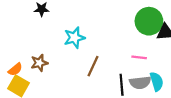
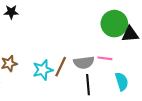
cyan star: (74, 38) -> (43, 70), moved
gray semicircle: (140, 83) -> (84, 63), moved

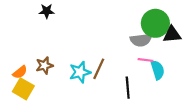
gray semicircle: (84, 63) -> (141, 40), moved
cyan semicircle: (122, 81) -> (158, 70), moved

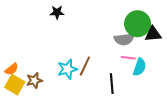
black star: (47, 11) -> (57, 12), moved
brown star: (44, 65) -> (34, 80), moved
cyan semicircle: (158, 70) -> (140, 67), turned 36

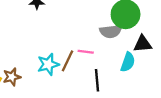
black triangle: (153, 34) -> (143, 44), moved
pink line: (128, 58) -> (86, 52), moved

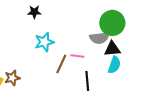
black triangle: (143, 44) -> (112, 49), moved
cyan star: (48, 64) -> (44, 42), moved

